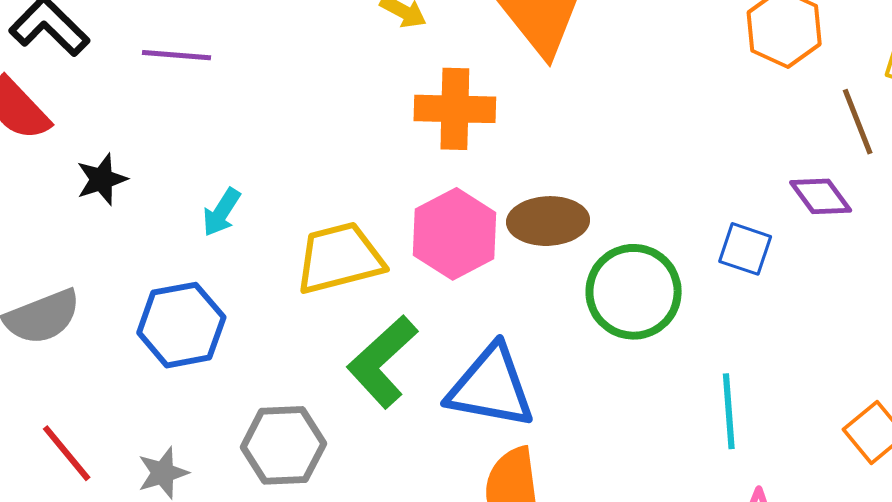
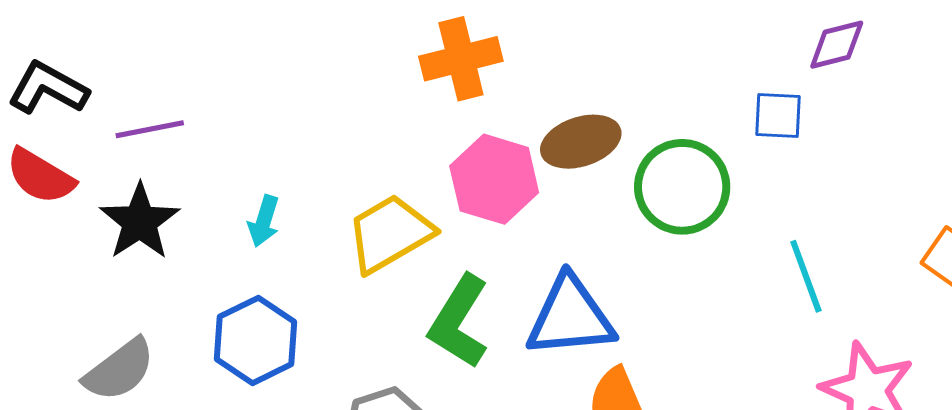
purple line: (177, 55) -> (150, 129), moved
black star: (102, 179) -> (140, 222), size x1.5
purple diamond: (821, 196) -> (837, 45), turned -52

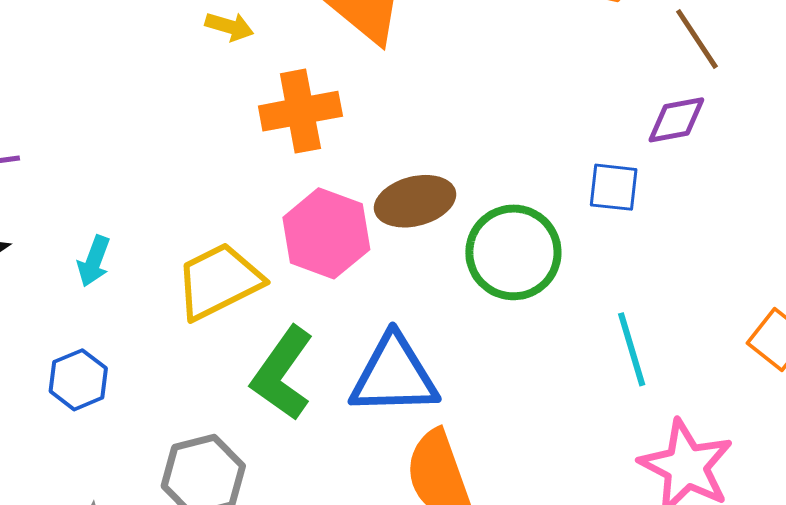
blue hexagon: (256, 340) -> (78, 380), size x0.7

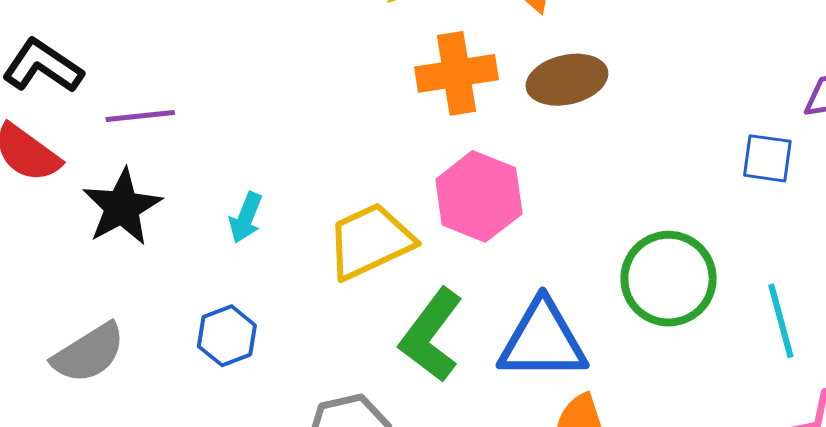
brown ellipse: (415, 201) -> (567, 80), moved
green circle: (513, 252) -> (669, 279), moved

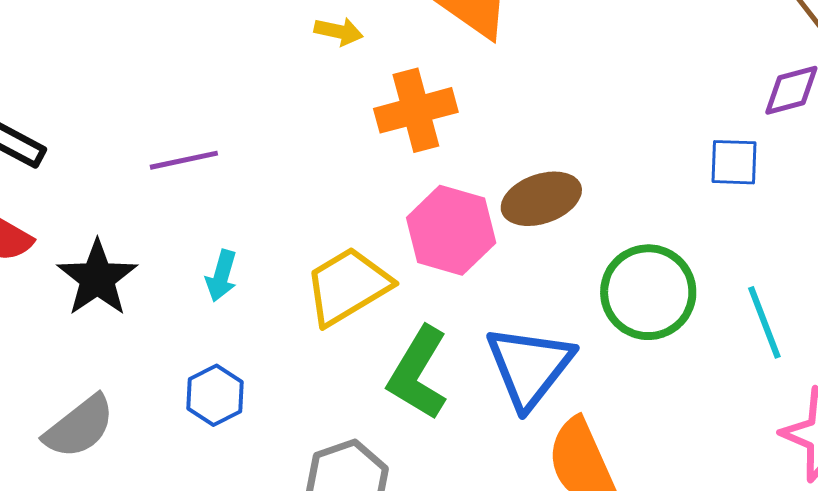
brown ellipse: (567, 80) -> (541, 199), moved
purple line: (140, 116) -> (184, 160), moved
blue triangle: (543, 340) -> (529, 367), turned -46

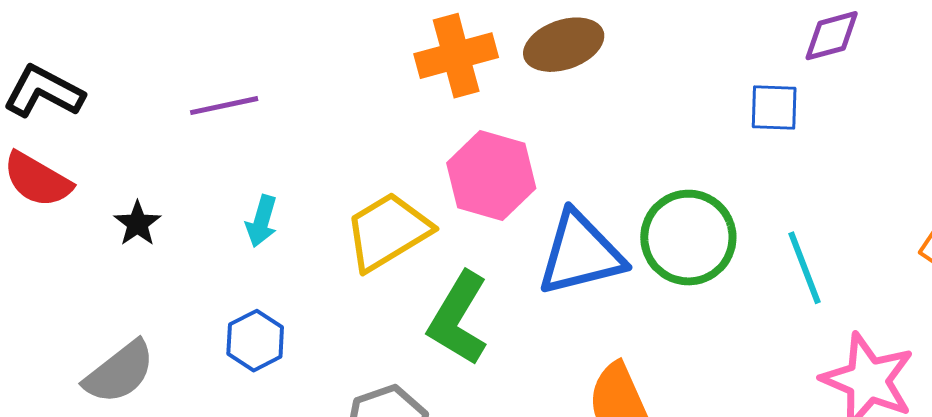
brown ellipse: (541, 199) -> (564, 45), moved
black star: (97, 278) -> (137, 224), size x0.6
blue triangle: (529, 367) -> (581, 254), moved, turned 38

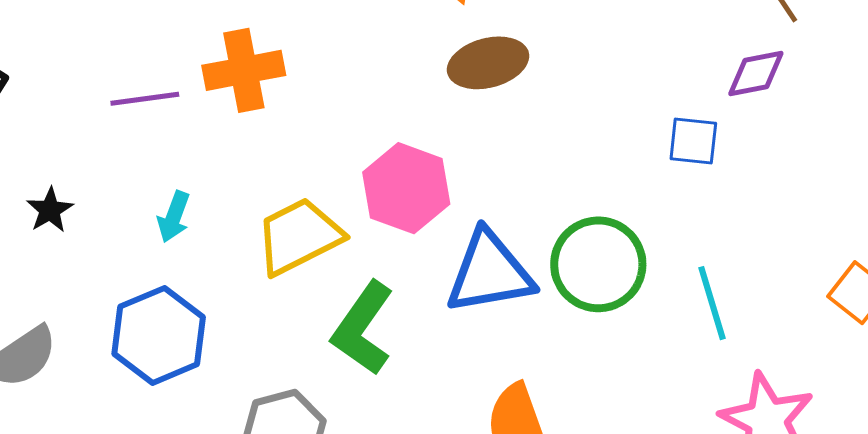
orange cross: (456, 56) -> (244, 70), moved
blue hexagon: (255, 341) -> (159, 335), size x1.6

